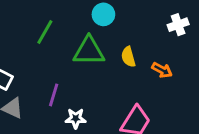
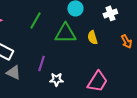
white cross: (178, 25) -> (110, 13), moved
orange arrow: (162, 70) -> (126, 41), moved, turned 32

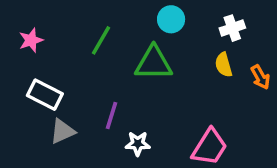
yellow semicircle: (92, 37) -> (224, 65), moved
gray triangle: (13, 72) -> (62, 131), turned -49

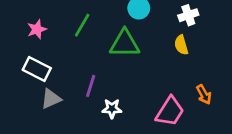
pink star: (31, 40) -> (37, 29), moved
orange arrow: (260, 77) -> (204, 94), moved

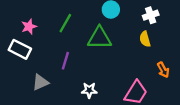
white rectangle: (37, 69) -> (20, 49), moved
purple line: (91, 86) -> (65, 61), moved
orange arrow: (204, 94) -> (163, 70), moved

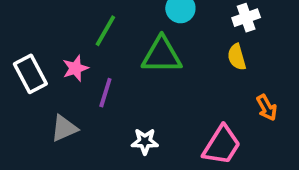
pink star: (29, 27) -> (75, 68), moved
white rectangle: (20, 49) -> (30, 74), turned 35

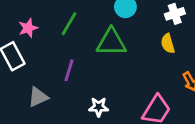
pink star: (75, 68) -> (28, 28), moved

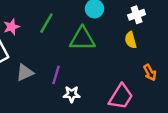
purple line: (69, 70) -> (56, 75), moved
gray triangle: (38, 97) -> (25, 73), moved

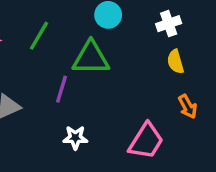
yellow semicircle: (131, 40) -> (176, 62), moved
purple line: (56, 75) -> (61, 89), moved

